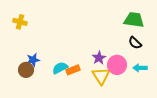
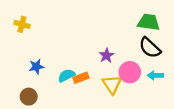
black semicircle: (135, 43) -> (150, 48), size x1.5
purple star: (99, 58) -> (106, 55), moved
brown circle: (26, 70) -> (29, 97), moved

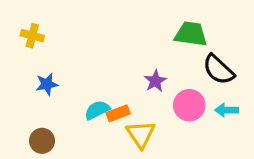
green trapezoid: (149, 22) -> (191, 34), moved
blue star: (36, 67) -> (47, 84), moved
yellow triangle: (112, 84) -> (141, 134), moved

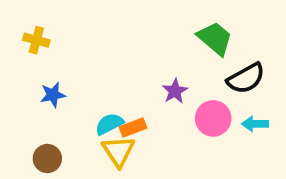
green trapezoid: (191, 34) -> (215, 38), turned 32
black semicircle: (218, 70) -> (246, 78), turned -72
yellow triangle: (141, 134) -> (118, 151), moved

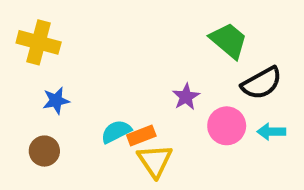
yellow cross: (36, 40) -> (39, 42), size x1.5
yellow triangle: (118, 151) -> (155, 161), moved
brown circle: (47, 159) -> (44, 151), moved

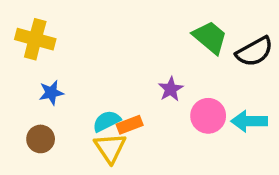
black semicircle: (262, 83) -> (254, 52), moved
cyan arrow: (271, 132) -> (249, 121), size x1.4
yellow triangle: (155, 161) -> (110, 148), moved

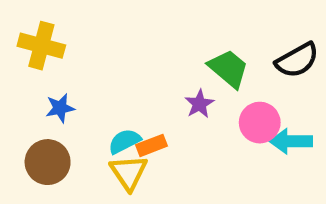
green trapezoid: (210, 37) -> (229, 68), moved
pink circle: (208, 116) -> (260, 123), moved
brown circle: (41, 139) -> (48, 162), size x1.4

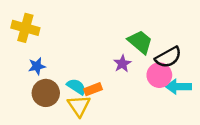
black semicircle: (297, 60) -> (168, 57), moved
cyan semicircle: (125, 141) -> (76, 87), turned 60
brown circle: (48, 162) -> (46, 93), moved

